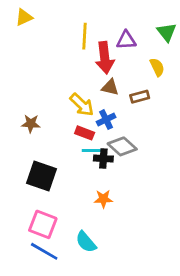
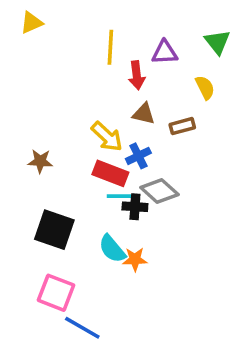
red arrow: (105, 58) -> (137, 75), size x0.7
red rectangle: (85, 133) -> (110, 173), size x1.4
cyan semicircle: (86, 242) -> (112, 249), moved
blue line: (44, 251) -> (82, 328), moved

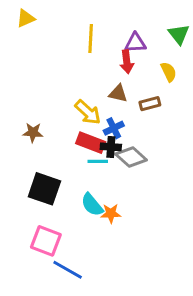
red arrow: (137, 75) -> (127, 62), moved
black cross: (135, 207) -> (111, 147), moved

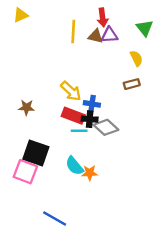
red arrow: (127, 62) -> (102, 17), moved
brown triangle: (118, 93) -> (95, 36), moved
brown rectangle: (150, 104) -> (132, 84), moved
blue cross: (114, 128) -> (92, 104), turned 35
pink square: (46, 241) -> (25, 172), moved

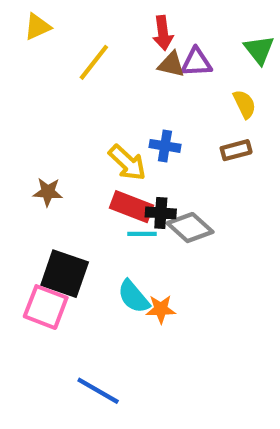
red arrow: (102, 17) -> (163, 33), moved
yellow line: (73, 31) -> (94, 62), moved, turned 35
blue cross: (92, 104) -> (165, 146), moved

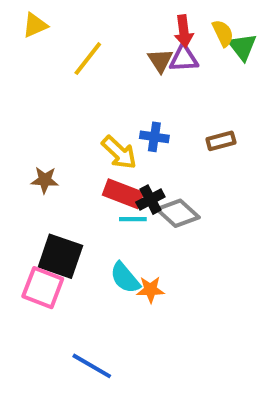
red arrow: (163, 33) -> (184, 31), moved
brown triangle: (171, 64) -> (160, 61), turned 44
yellow semicircle: (244, 104) -> (223, 33), moved
black cross: (161, 213) -> (150, 200), turned -32

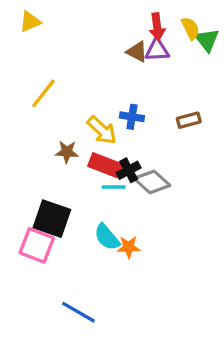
yellow line: (88, 59) -> (43, 93), moved
brown triangle: (160, 61) -> (137, 52), turned -30
brown star: (45, 180) -> (67, 152), moved

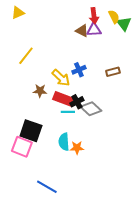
blue cross: (132, 117) -> (79, 70), turned -32
cyan semicircle: (107, 237) -> (64, 142), turned 36

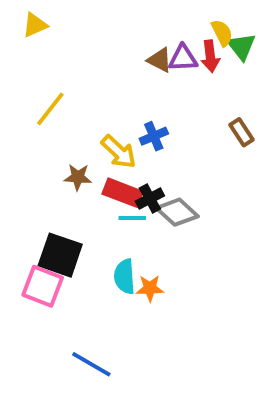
red arrow: (94, 16) -> (210, 56), moved
brown rectangle: (113, 72) -> (242, 132), moved, turned 72

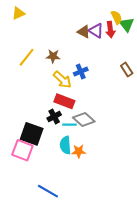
purple triangle: (183, 58) -> (96, 31), turned 35
brown star: (78, 177) -> (53, 56), moved
black cross: (150, 199) -> (54, 116), moved
gray diamond: (177, 212) -> (84, 120), moved
cyan line: (132, 218) -> (69, 125), moved

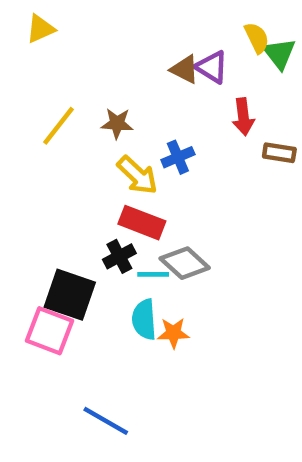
red arrow: (110, 30) -> (243, 117), moved
brown rectangle: (127, 69) -> (279, 153), turned -48

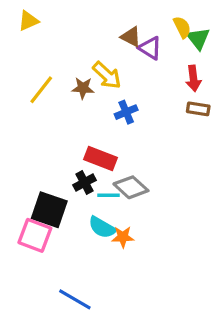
brown triangle: (185, 69) -> (131, 37), moved
red arrow: (243, 117) -> (193, 78), moved
yellow arrow: (137, 175) -> (107, 75), moved
cyan semicircle: (144, 319) -> (102, 227), turned -56

